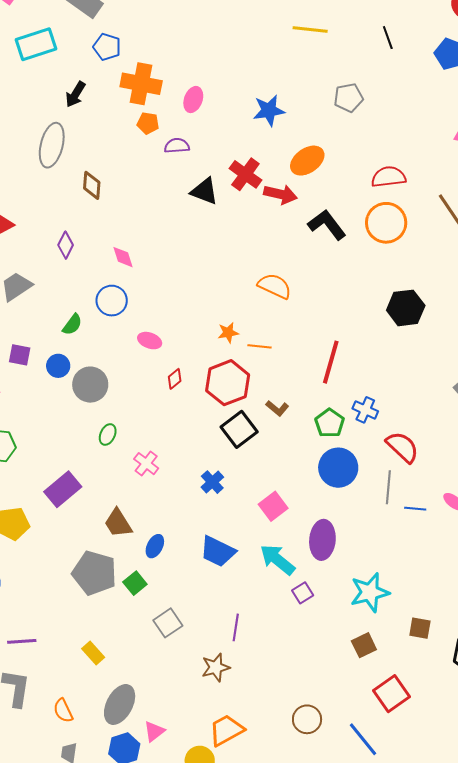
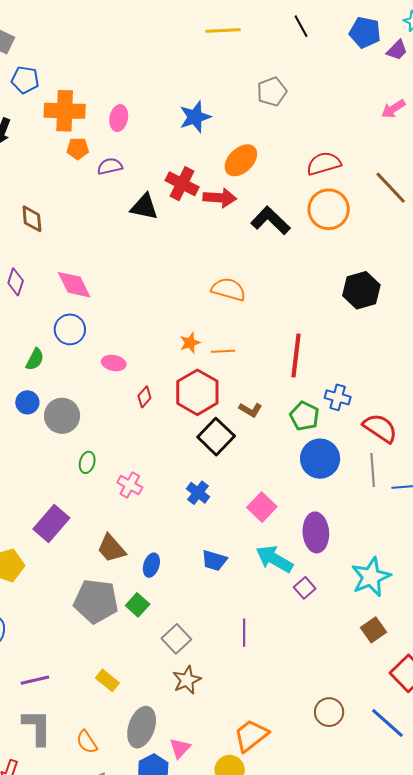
pink diamond: (123, 257) -> (74, 285), size x1.5
blue trapezoid: (218, 551) -> (214, 560), size x0.7
brown star: (216, 667) -> (187, 680), moved

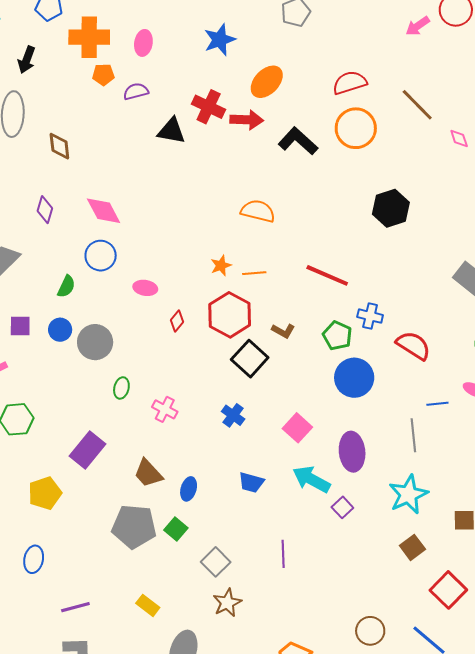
red line: (296, 356) -> (327, 275), turned -72
gray line: (373, 470) -> (413, 435), moved

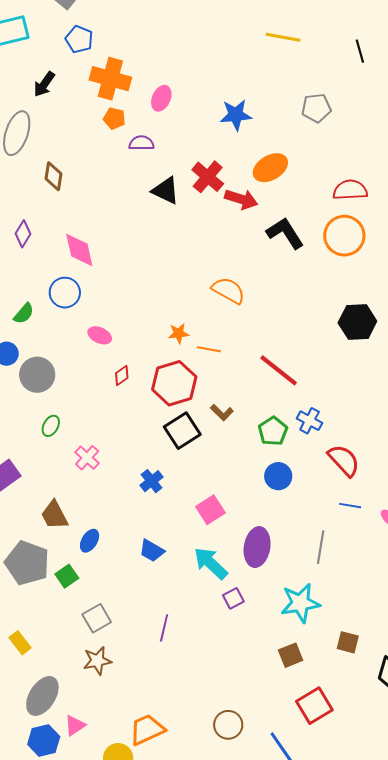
blue circle: (354, 378) -> (278, 476), size x0.7
blue line: (437, 404) -> (350, 506), moved

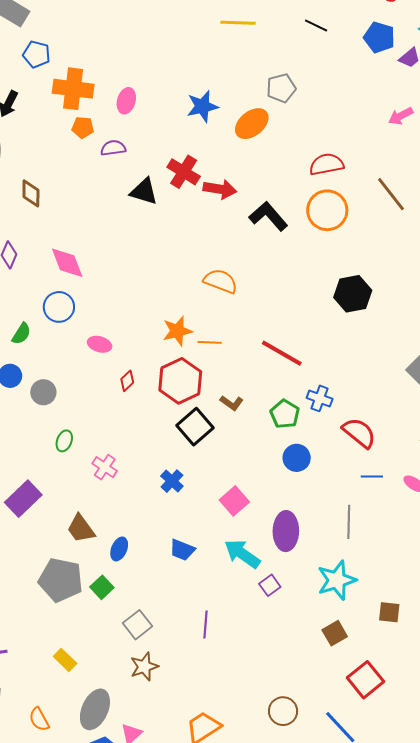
black line: (360, 51) -> (316, 25), turned -40
orange ellipse: (270, 168) -> (252, 124), moved
orange star: (179, 333) -> (177, 331), size x1.4
gray circle: (37, 375) -> (43, 392), size x0.7

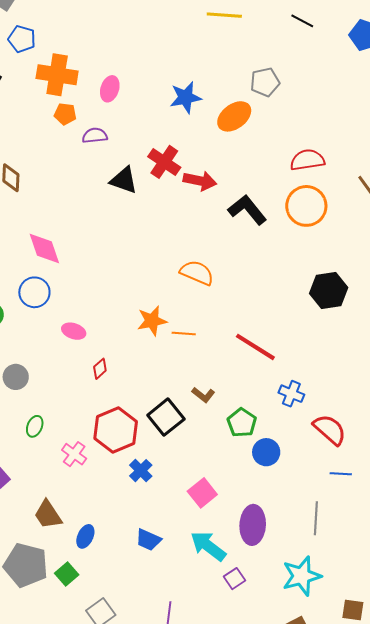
red hexagon: (180, 381) -> (116, 430), moved
green pentagon: (285, 414) -> (242, 423), moved

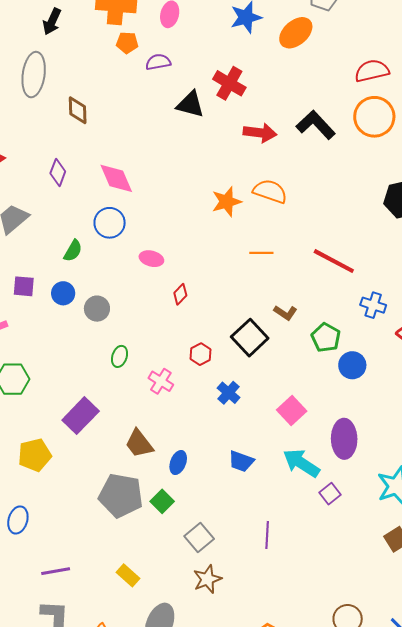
red arrow: (200, 181) -> (260, 133), moved
orange star: (152, 321) -> (227, 202), moved
red hexagon: (116, 430) -> (201, 354), size x0.5

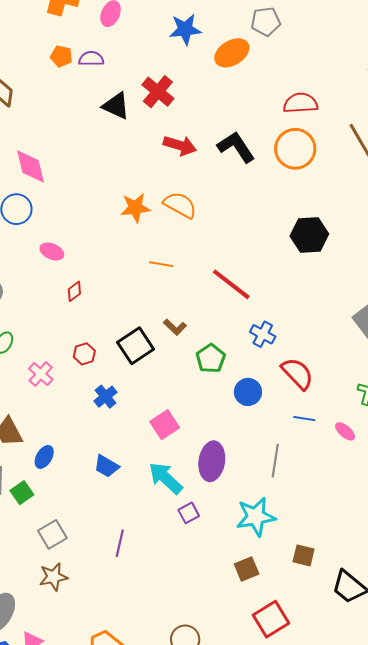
orange pentagon: (127, 43) -> (61, 56), moved
blue circle: (352, 365) -> (248, 392), moved

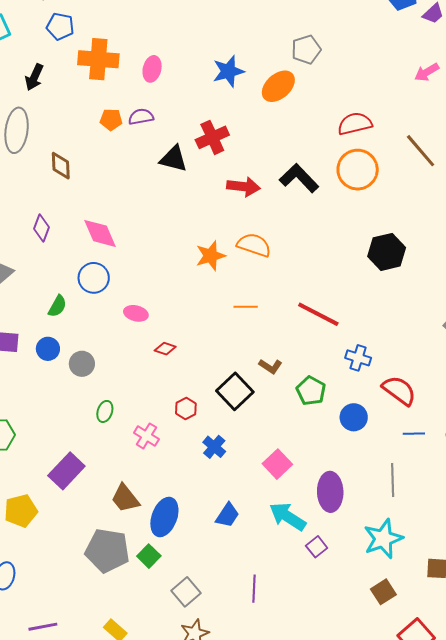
red cross: (158, 92) -> (212, 137), turned 36
red diamond: (74, 291) -> (165, 349), turned 65
blue ellipse: (44, 457) -> (164, 517), size x1.6
blue trapezoid: (107, 466) -> (227, 515), turned -76

